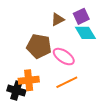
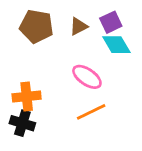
brown pentagon: (39, 46) -> (36, 26), moved
orange cross: (29, 80) -> (27, 97), moved

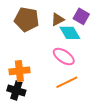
purple square: (111, 22) -> (81, 16), turned -35
cyan diamond: (116, 45) -> (70, 33), moved

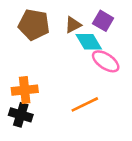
pink ellipse: (64, 57) -> (106, 61), moved

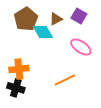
brown pentagon: (34, 25) -> (26, 19), turned 30
cyan diamond: (89, 42) -> (43, 32), moved

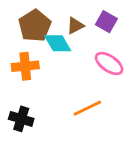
orange cross: (19, 69) -> (25, 66), moved

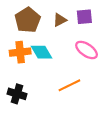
purple square: (106, 22) -> (84, 17), turned -35
cyan diamond: (58, 43) -> (42, 52), moved

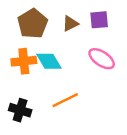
orange line: (69, 85) -> (65, 100), moved

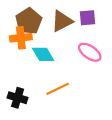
brown triangle: (70, 24) -> (62, 21), size x1.5
orange cross: (24, 61) -> (21, 38), moved

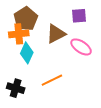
brown triangle: (62, 21) -> (56, 34), moved
cyan diamond: (43, 54) -> (27, 53), moved, turned 55

